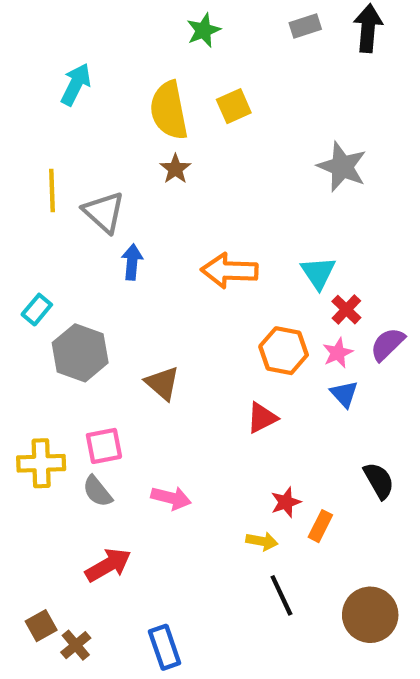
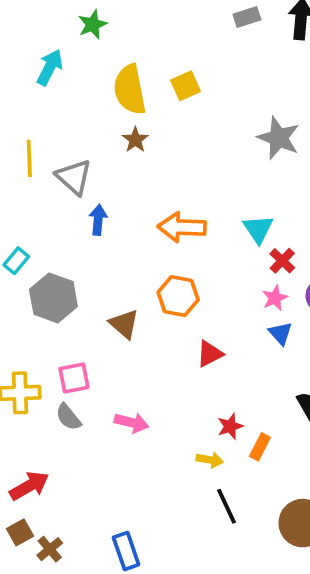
green star: (203, 30) -> (93, 24), moved
orange hexagon: (284, 351) -> (178, 296), moved
red arrow: (108, 565) -> (29, 486), moved

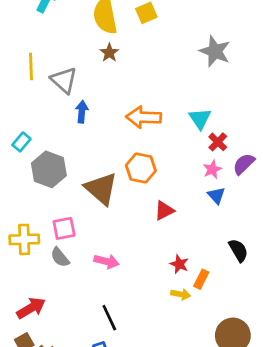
brown triangle: (124, 324) -> (101, 189), size x1.5
red star: (230, 426) -> (179, 264), turned -30
yellow arrow: (210, 460) -> (181, 294), moved
black line: (226, 506) -> (109, 318), moved

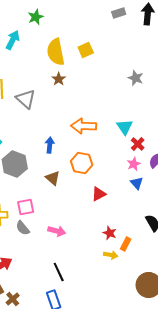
gray star: (215, 51) -> (136, 78), size x0.7
blue arrow: (82, 112) -> (50, 145), moved
brown triangle: (101, 189) -> (53, 178), size x0.6

